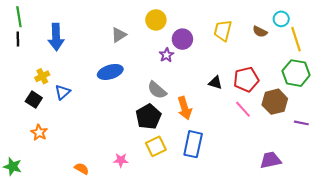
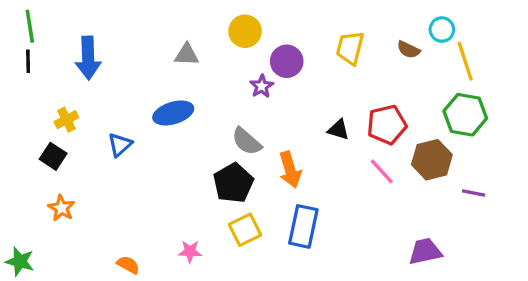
gray triangle: (119, 35) -> (187, 55), turned 35
blue triangle: (62, 92) -> (120, 145), moved

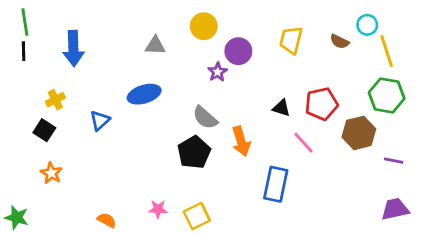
pink line: (382, 171) -> (303, 143), moved
blue rectangle: (303, 226) -> (276, 184), moved
yellow square: (245, 230) -> (197, 216), moved
purple trapezoid: (425, 251) -> (395, 209), moved

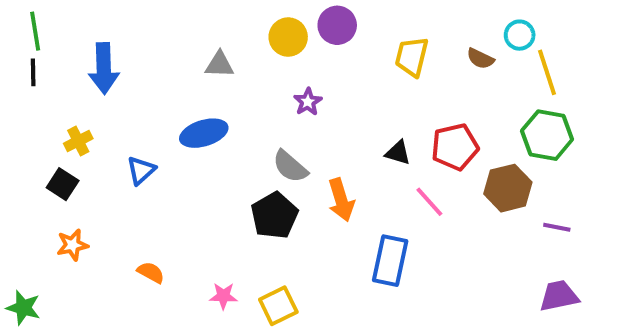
purple circle: (238, 51) -> (337, 25), moved
orange star: (51, 173) -> (72, 245), turned 30
orange semicircle: (107, 220) -> (151, 272), moved

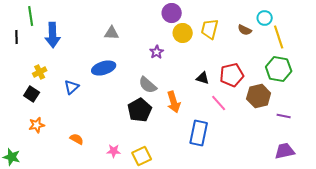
green line: (35, 31) -> (31, 16), moved
yellow circle: (288, 37) -> (183, 33), moved

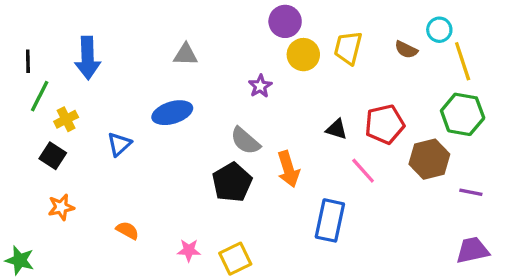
green line: (31, 16) -> (40, 96), moved, turned 36

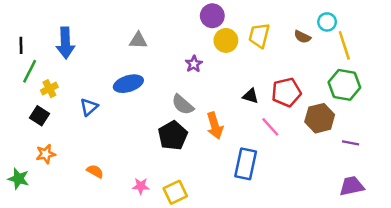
green star: (20, 260) -> (19, 179), moved

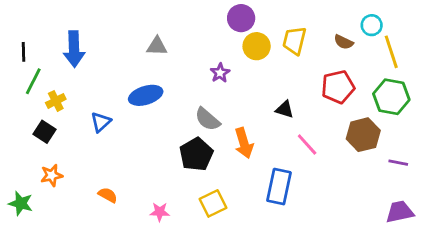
red pentagon: (286, 92) -> (338, 87), moved
yellow square: (175, 192) -> (213, 203), moved

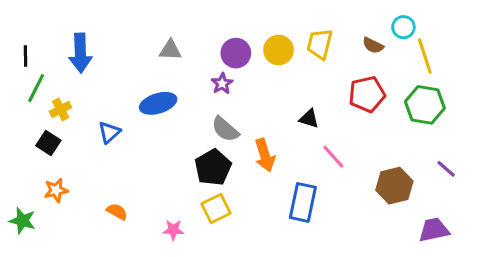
purple circle: (241, 18) -> (236, 53), moved
purple star: (220, 73) -> (222, 84), moved
brown hexagon: (363, 135) -> (394, 186), moved
purple line: (398, 163) -> (446, 169), moved, turned 30
yellow square: (213, 203) -> (216, 209), moved

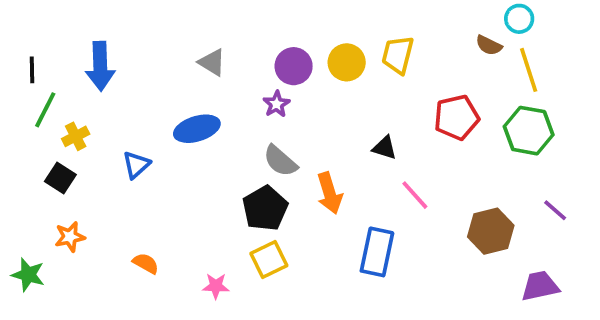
cyan circle: (403, 27) -> (519, 19), moved
brown semicircle: (373, 45) -> (489, 45), moved
gray triangle: (170, 50) -> (212, 62), turned 30

